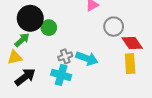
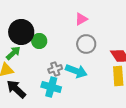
gray circle: (114, 27) -> (86, 44), moved
black arrow: (25, 77) -> (16, 89), turned -100

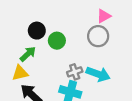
black circle: (21, 32) -> (37, 31), size x0.6
gray circle: (86, 44) -> (98, 36), moved

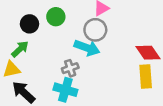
green circle: (57, 41) -> (56, 17), moved
cyan arrow: (98, 74) -> (87, 48), moved

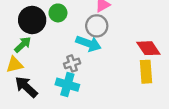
black circle: (29, 24) -> (32, 20), size x1.5

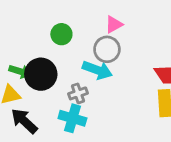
black circle: (32, 20) -> (41, 74), moved
green arrow: (23, 45) -> (20, 71), turned 60

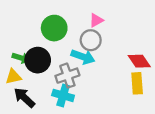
green circle: (61, 34) -> (54, 28), size x1.5
gray cross: (78, 93) -> (67, 76), size x1.5

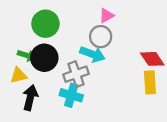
green circle: (54, 28) -> (45, 24), moved
black arrow: (24, 98) -> (30, 98), turned 60

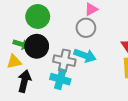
cyan arrow: (92, 54) -> (85, 56), moved
gray cross: (76, 74) -> (64, 61), turned 30

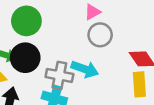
gray circle: (86, 28) -> (100, 35), moved

